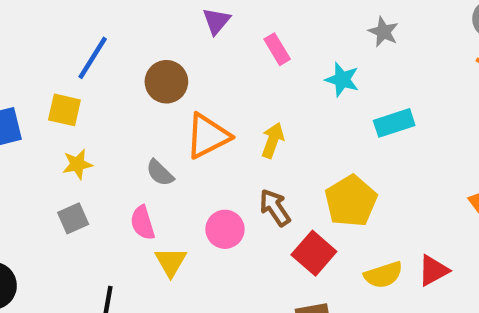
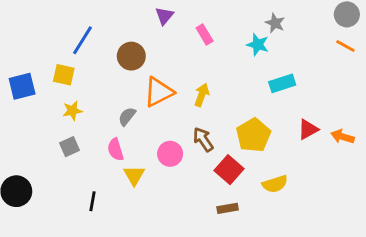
cyan star: (342, 80) -> (258, 45), moved
gray semicircle: (160, 173) -> (127, 116), turned 84
red triangle: (433, 270) -> (308, 129), moved

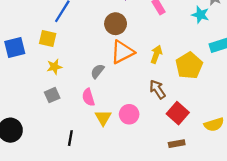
brown circle: (131, 56) -> (116, 24), moved
yellow pentagon: (253, 135) -> (189, 66), moved
pink circle: (170, 154) -> (129, 114), moved

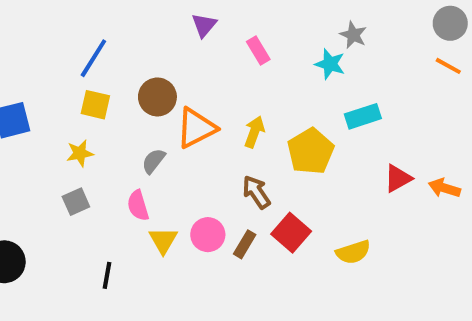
brown circle: (116, 24) -> (157, 97), moved
yellow square: (48, 38) -> (95, 105), moved
brown rectangle: (177, 144) -> (245, 244), moved, turned -49

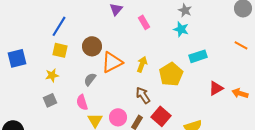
gray star: (353, 35) -> (185, 10), moved
orange line: (448, 66) -> (241, 45), moved

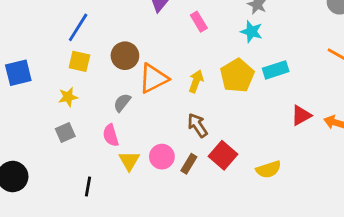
yellow pentagon: (171, 74) -> (237, 76), moved

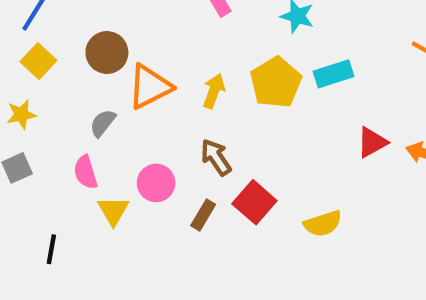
yellow square: (79, 61) -> (38, 61), turned 30
pink circle: (162, 157) -> (156, 183), moved

